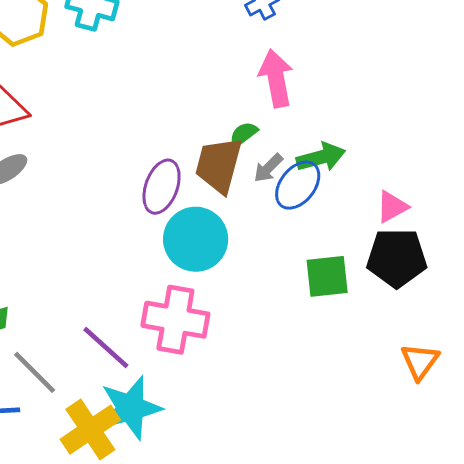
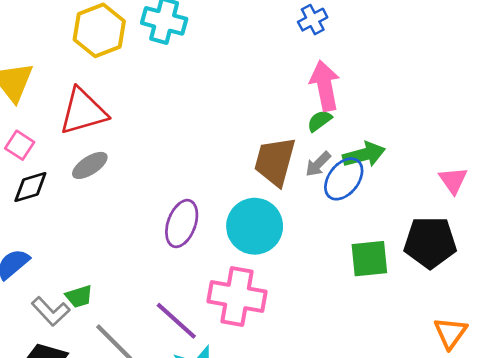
green semicircle: (244, 134) -> (319, 121), moved
purple ellipse: (162, 187) -> (182, 224), moved
pink triangle: (392, 207) -> (453, 180), moved, turned -36

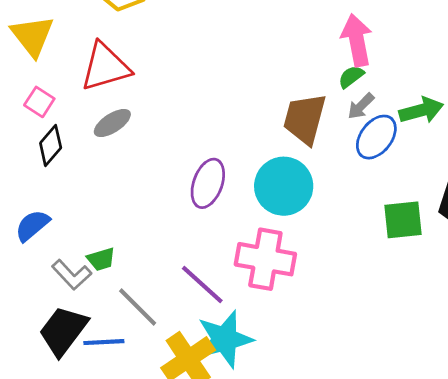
green arrow: (364, 155) -> (421, 110), moved
gray arrow: (318, 164) -> (361, 106), moved
black diamond: (30, 187) -> (51, 145), turned -33

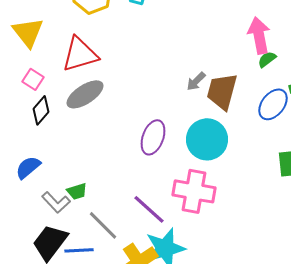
green semicircle: (351, 77) -> (267, 59), moved
gray arrow: (361, 106) -> (196, 81), moved
gray ellipse: (112, 123) -> (85, 94), size x1.4

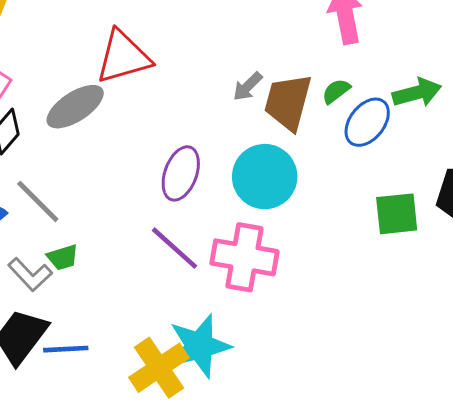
red triangle: (80, 54) -> (123, 57), moved
green semicircle: (267, 59) -> (336, 91), moved
purple line: (149, 209) -> (175, 248), moved
gray line: (103, 225) -> (38, 201), moved

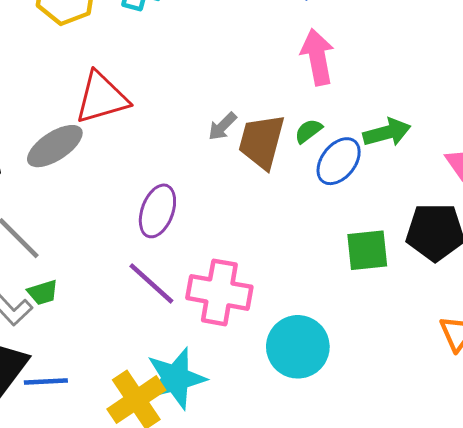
cyan circle: (265, 177) -> (298, 347), moved

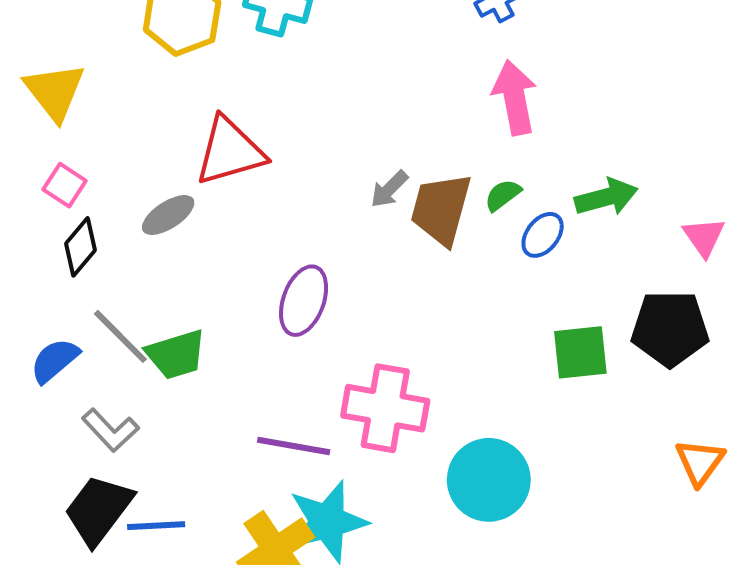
gray ellipse: (55, 146) -> (168, 215), size x0.7
blue ellipse: (339, 161) -> (543, 235), size x0.7
purple line: (151, 283) -> (294, 446), moved, turned -32
green trapezoid: (43, 292) -> (176, 354), moved, size x1.5

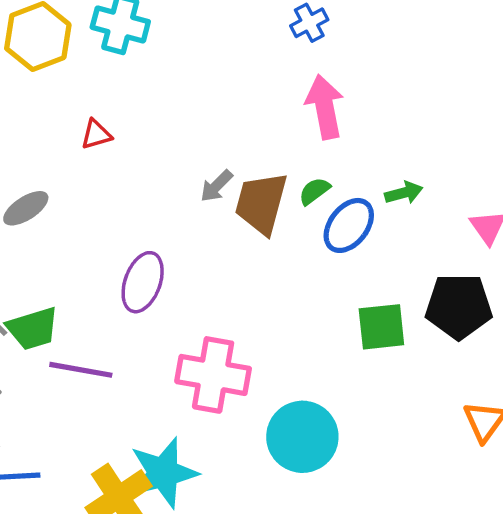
red triangle: (230, 151) -> (96, 134), moved, size x0.5
green arrow: (606, 197) -> (404, 193), size x0.7
blue ellipse: (543, 235) -> (349, 225), size x1.4
purple line: (294, 446) -> (81, 370), moved

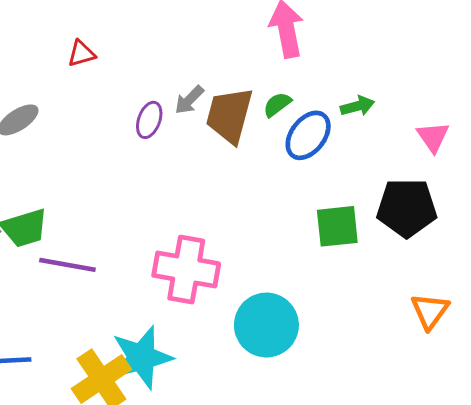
purple ellipse: (143, 282) -> (149, 120), moved, size x0.7

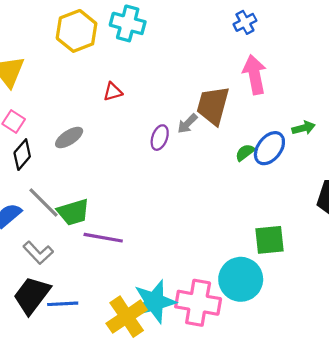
green semicircle: (277, 105) -> (245, 152), moved
brown trapezoid: (229, 115) -> (213, 106), moved
green square: (337, 226) -> (269, 240), moved
pink cross: (186, 270) -> (198, 303), moved

